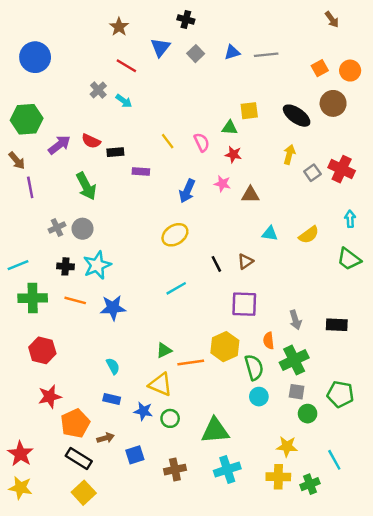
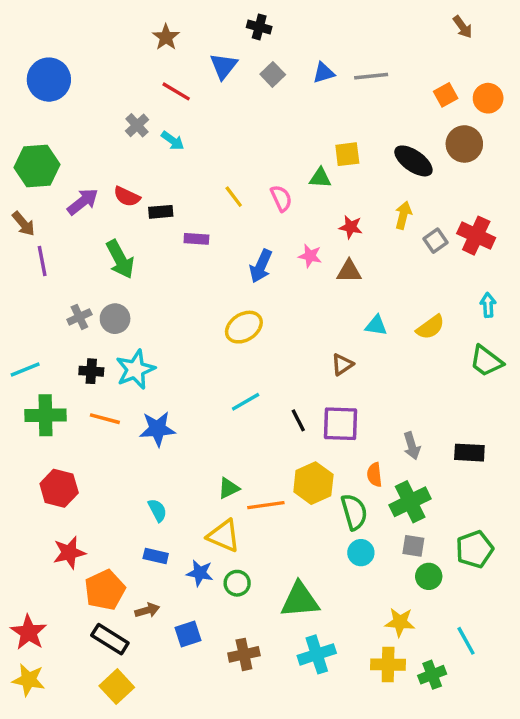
red star: (233, 154) -> (351, 227), moved
black line: (216, 264) -> (298, 420), moved
green pentagon: (340, 394) -> (475, 549), turned -30

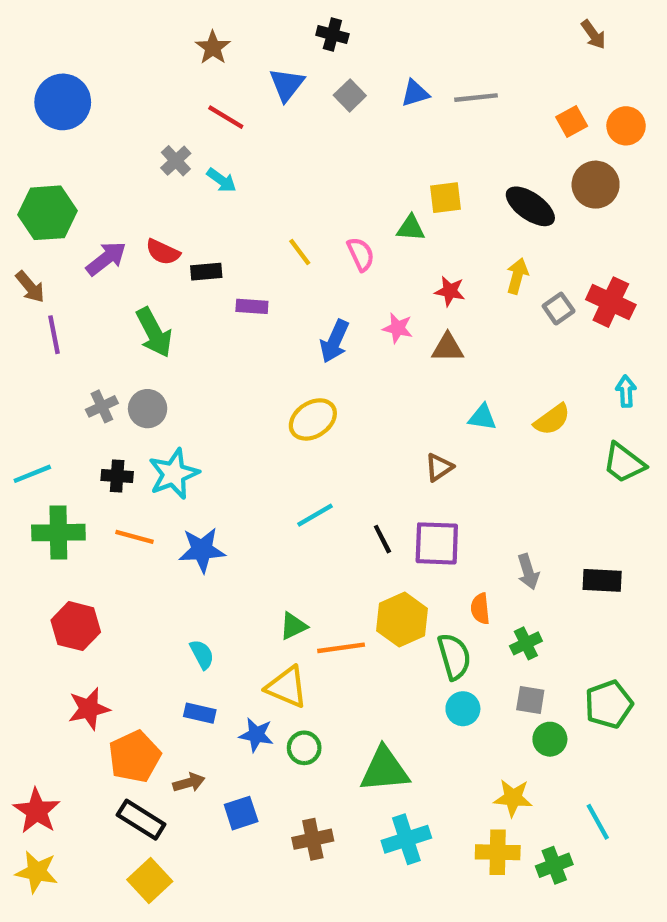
green cross: (410, 502) -> (526, 643), size x0.6

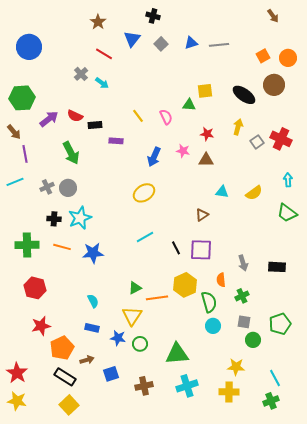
cyan line: (32, 474) -> (15, 182), moved
yellow triangle: (287, 687) -> (132, 316), turned 40
green cross: (554, 865) -> (271, 401), moved

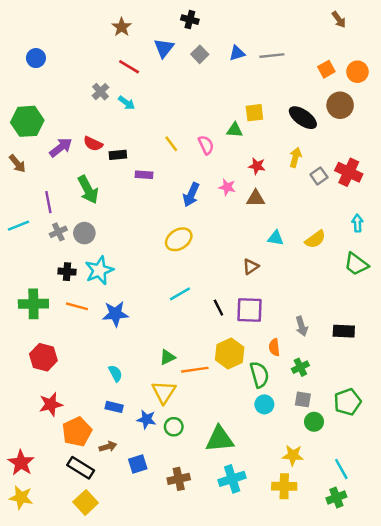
blue circle: (29, 47) -> (36, 58), size x0.6
purple line: (25, 154) -> (48, 202), moved

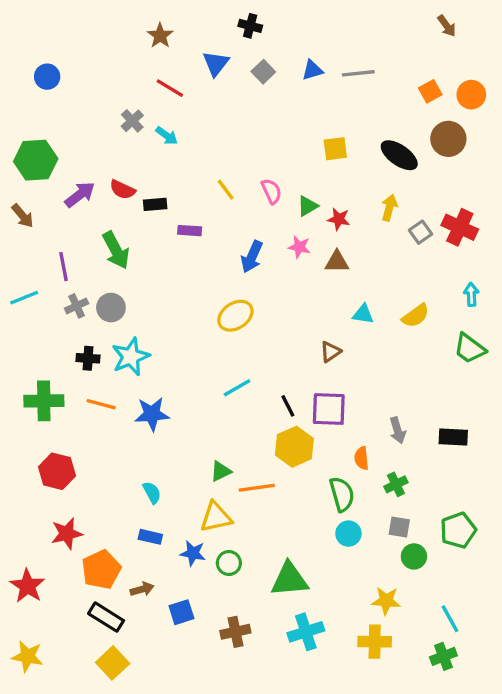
green triangle: (235, 130) -> (308, 206), moved, turned -35
yellow hexagon: (230, 353) -> (294, 447), moved
yellow triangle: (164, 392) -> (216, 517), turned 45
red star: (21, 463) -> (27, 586), moved

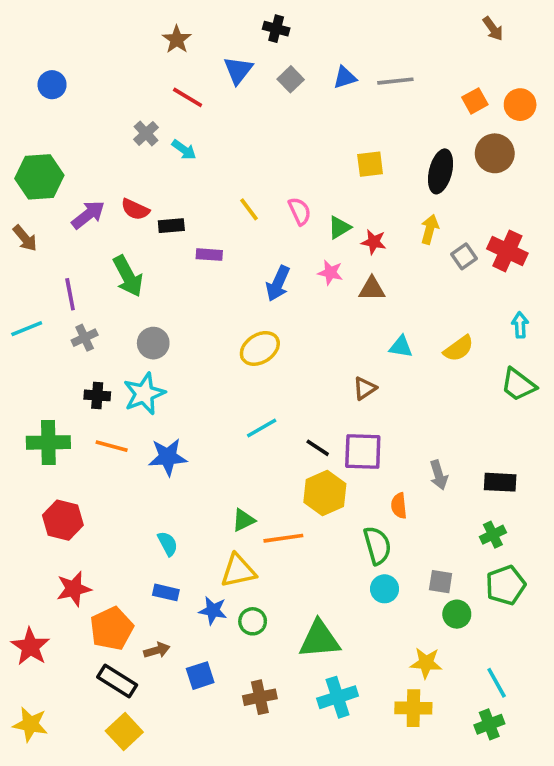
black ellipse: (399, 155) -> (441, 171), turned 69
gray circle: (111, 308) -> (153, 343), moved
black line: (288, 406) -> (318, 448), turned -30
green cross: (396, 484) -> (493, 535), moved

